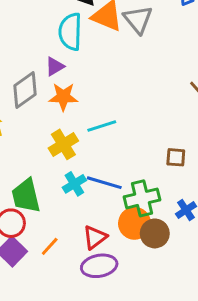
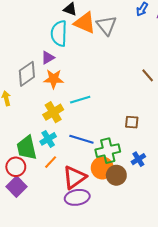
cyan cross: (74, 184) -> (48, 139), moved
red triangle: (95, 237) -> (74, 177), size x1.4
orange line: (50, 246) -> (51, 162), moved

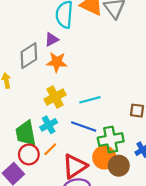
cyan line: (80, 100) -> (90, 100), moved
red circle: (16, 167) -> (29, 154), moved

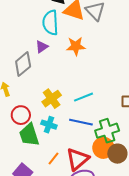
orange star: (57, 62) -> (76, 46), moved
cyan cross: (49, 125) -> (49, 125), turned -35
orange line: (50, 149) -> (54, 159), moved
red circle: (29, 154) -> (21, 115), moved

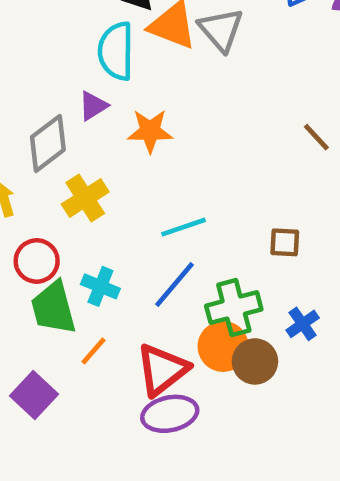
orange star: (76, 46) -> (150, 131), moved
yellow cross: (52, 99) -> (85, 198), moved
blue line: (81, 122) -> (175, 285), turned -65
orange line: (54, 159) -> (93, 351), moved

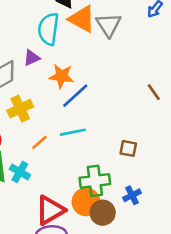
blue line: (175, 285) -> (75, 96), moved
cyan cross: (100, 286) -> (20, 172), moved
orange line: (93, 351) -> (39, 142), moved

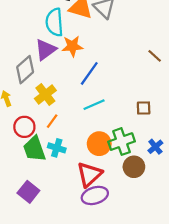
purple triangle: (32, 58) -> (46, 50), size x1.5
orange star: (61, 76) -> (72, 46), moved
orange line: (39, 142) -> (52, 121), moved
orange circle: (86, 202) -> (99, 144), moved

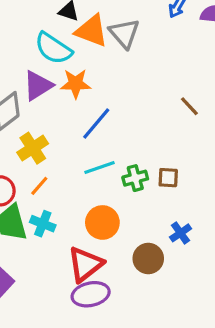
cyan semicircle: (54, 22) -> (53, 48), turned -56
green cross: (122, 142) -> (135, 178), moved, size x0.7

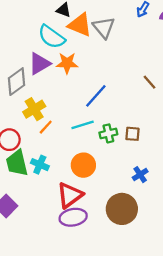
blue line: (96, 123) -> (96, 96), moved
orange line: (39, 186) -> (46, 127), moved
brown circle: (148, 259) -> (122, 209), moved, size x1.4

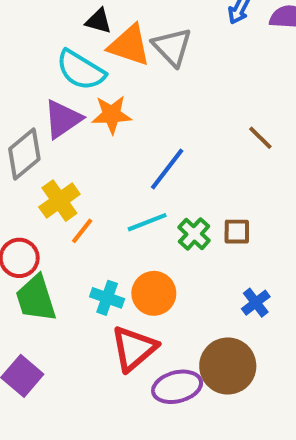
green cross: (108, 133) -> (194, 234), turned -30
cyan cross: (40, 165) -> (107, 298), moved
purple ellipse: (73, 217) -> (177, 387), moved

